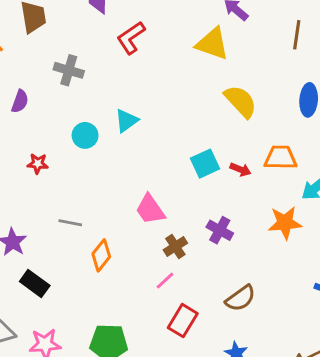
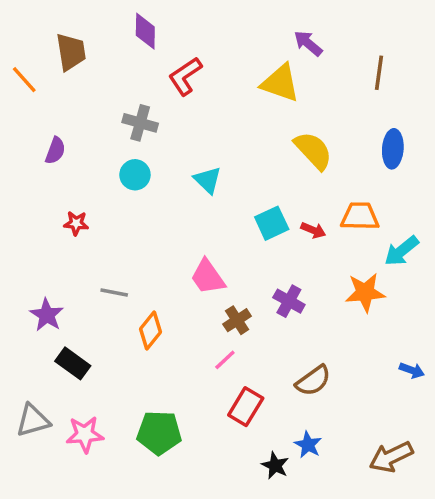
gray cross: (69, 70) -> (140, 123), moved
cyan triangle: (126, 121) -> (208, 180), moved, turned -40
cyan circle: (85, 135) -> (135, 175), moved

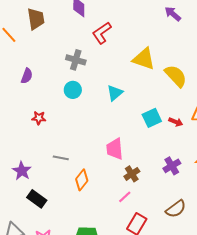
yellow triangle: (280, 83) -> (144, 59), moved
cyan triangle: (208, 180) -> (115, 93), turned 36
pink trapezoid: (208, 277) -> (115, 149), turned 30
purple cross: (289, 301) -> (172, 166), moved, turned 30

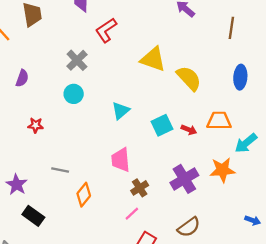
gray cross: (76, 60) -> (77, 60), turned 30
cyan triangle: (115, 93) -> (121, 111), moved
purple cross: (172, 166) -> (184, 179), size x1.4

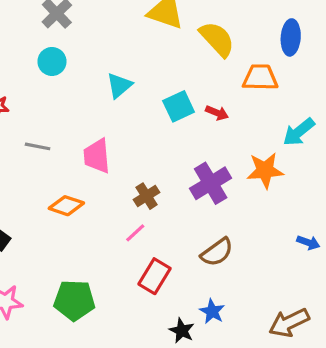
orange trapezoid: (219, 121) -> (260, 78), moved
pink trapezoid: (121, 160) -> (97, 156), moved
gray line: (60, 170) -> (38, 146), moved
orange diamond: (84, 195) -> (66, 206), turned 70

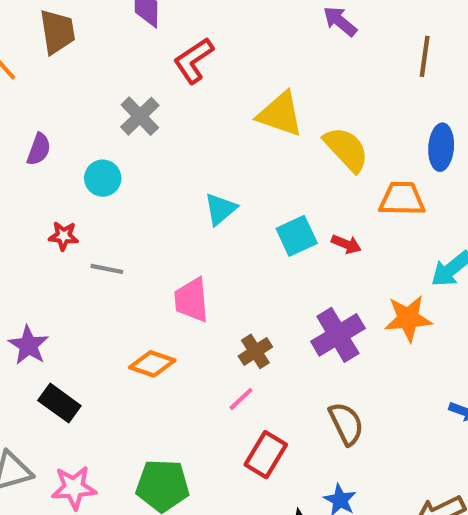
cyan circle: (52, 61) -> (103, 178), moved
gray line: (38, 146) -> (107, 269), moved
brown semicircle: (217, 252) -> (346, 424), turned -80

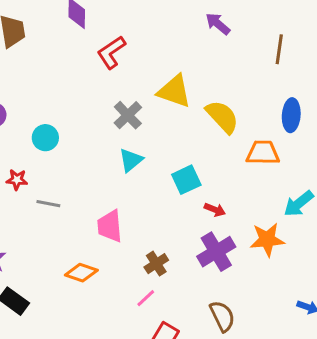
gray cross: (140, 116) -> (128, 115), moved
red arrow: (346, 244) -> (215, 210), moved

